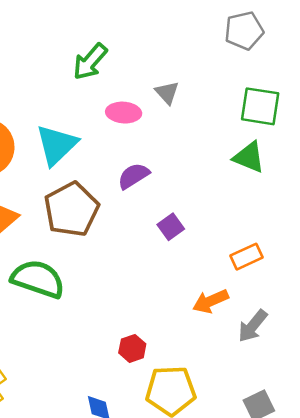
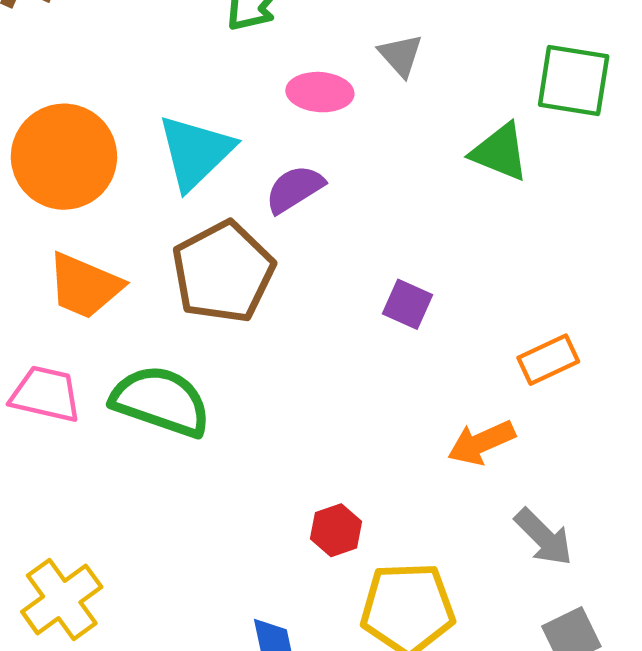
green triangle: (249, 157) -> (500, 152), moved
purple semicircle: (134, 176) -> (295, 189), moved
purple square: (171, 227) -> (408, 304), turned -30
gray arrow: (253, 326) -> (544, 537), moved, turned -84

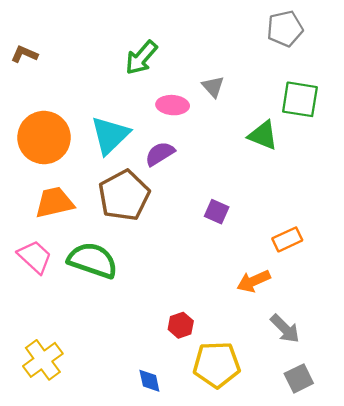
orange trapezoid: (85, 286) -> (54, 202), turned 144
pink trapezoid: (46, 394) -> (35, 257), turned 30

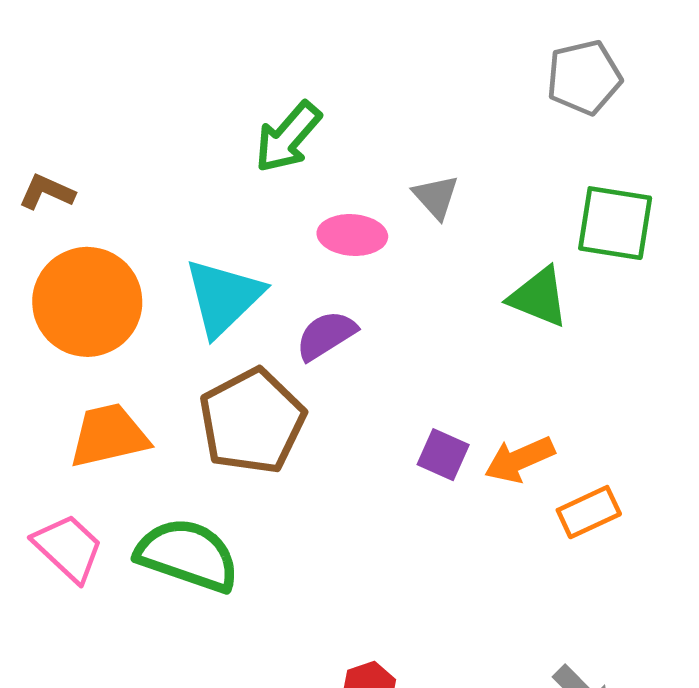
brown L-shape: (24, 54) -> (47, 192), moved
orange arrow: (254, 281) -> (520, 459), moved

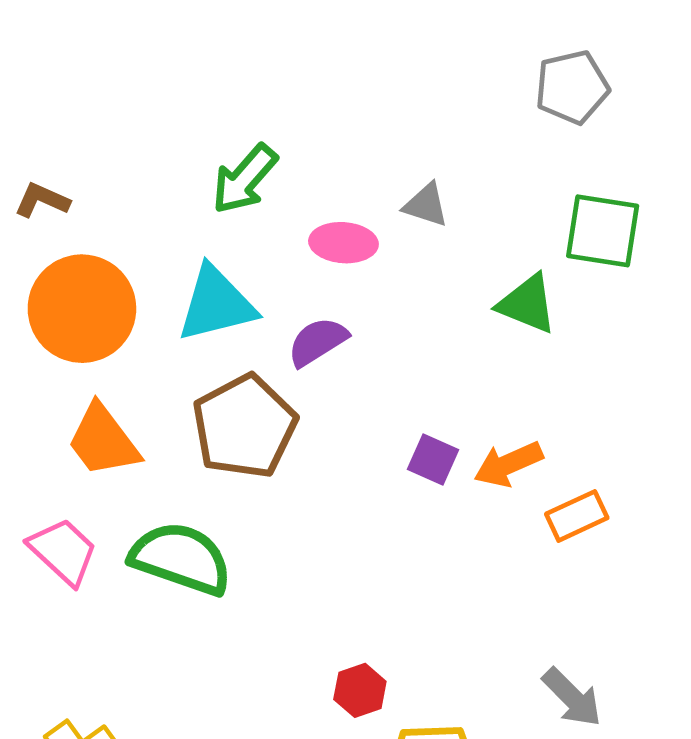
green arrow: (288, 137) -> (245, 179), moved
gray triangle: (436, 197) -> (426, 205), turned -30
cyan triangle: (223, 297) -> (216, 304), turned 30
orange trapezoid: (109, 436) -> (103, 441), turned -114

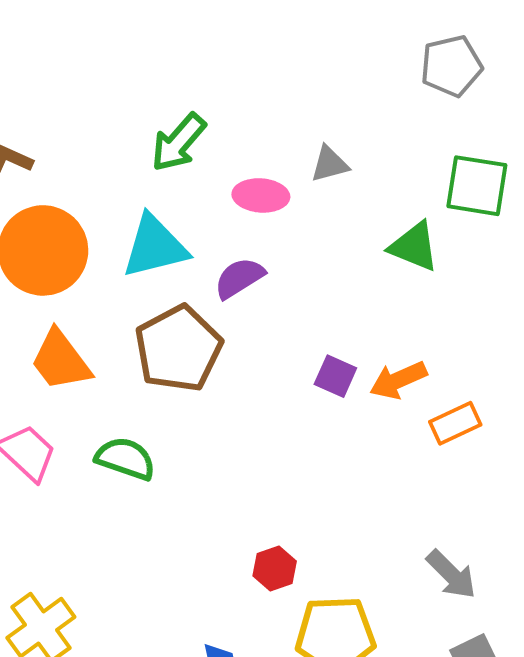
gray triangle: (426, 205) -> (330, 164), turned -33
green semicircle: (181, 558) -> (125, 459), size x0.7

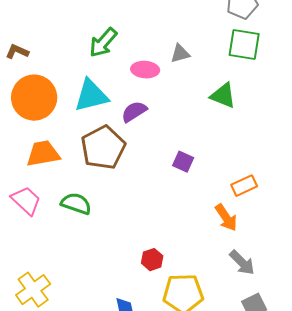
green square: (477, 186) -> (244, 45), moved
orange trapezoid: (61, 360) -> (43, 154), turned 117
orange arrow: (398, 380) -> (226, 218), moved, turned -100

